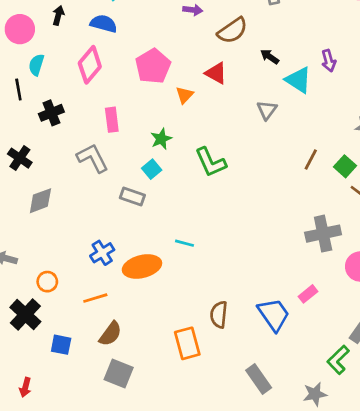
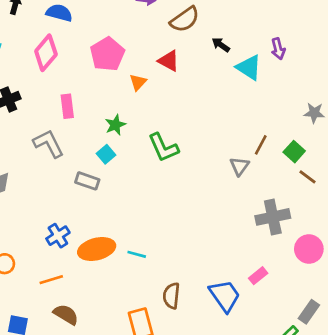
gray triangle: (267, 110) -> (239, 166), moved
cyan line: (185, 243) -> (137, 254), moved
brown semicircle: (110, 334) -> (66, 314), turned -95

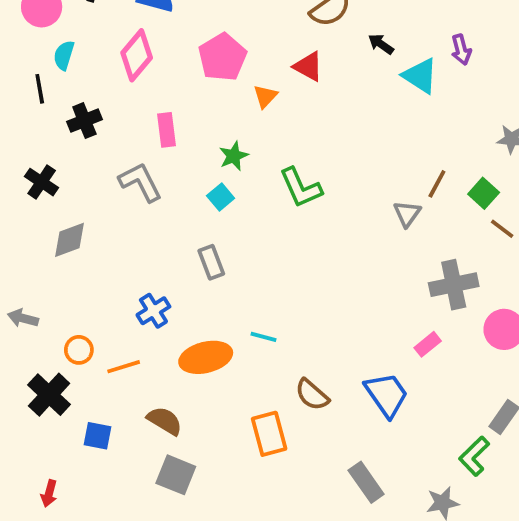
gray rectangle: (87, 181) -> (211, 262), moved, turned 50
orange ellipse: (97, 249) -> (206, 357), moved
pink rectangle: (258, 276) -> (428, 344), moved
orange line: (51, 280) -> (124, 367), moved
brown semicircle: (171, 296) -> (312, 395), turned -55

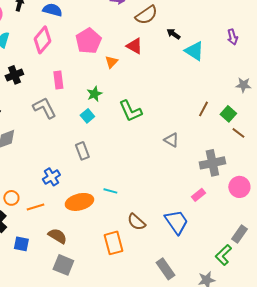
purple arrow: (461, 50) -> (232, 37), moved
gray triangle: (407, 214) -> (171, 140), moved, turned -35

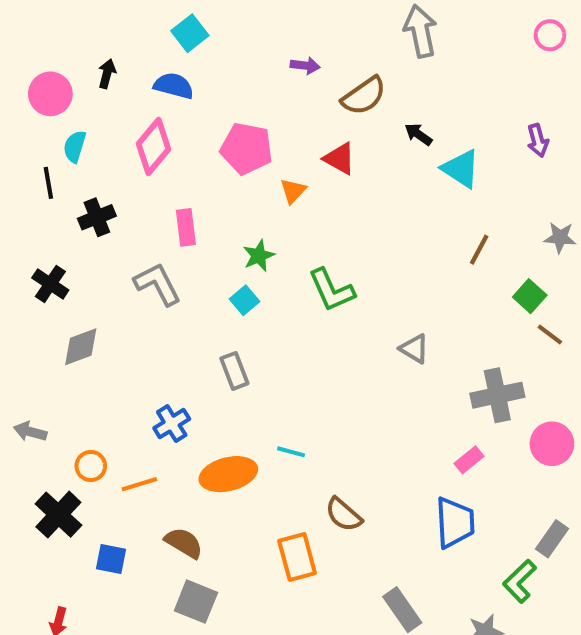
pink pentagon: (88, 41) -> (247, 148), turned -30
brown line: (203, 109) -> (479, 250), moved
blue trapezoid: (176, 222) -> (455, 523), moved, turned 32

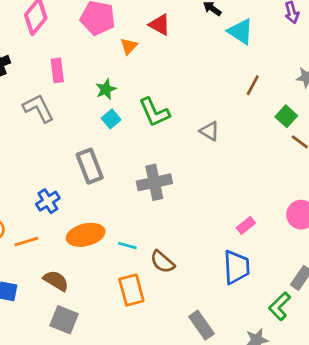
cyan square: (245, 300) -> (111, 119), moved
gray triangle: (414, 349) -> (210, 131), moved
gray rectangle: (234, 371) -> (90, 166), size x1.4
gray cross: (497, 395) -> (154, 182), moved
cyan line: (291, 452) -> (127, 246), moved

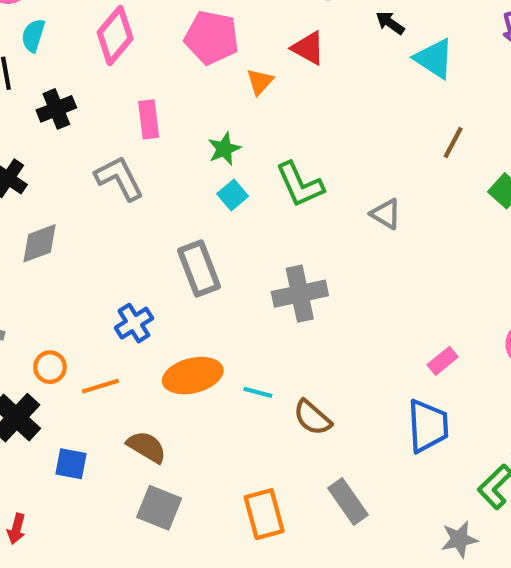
orange rectangle: (131, 290) -> (264, 514), moved
gray rectangle: (201, 325) -> (348, 501), moved

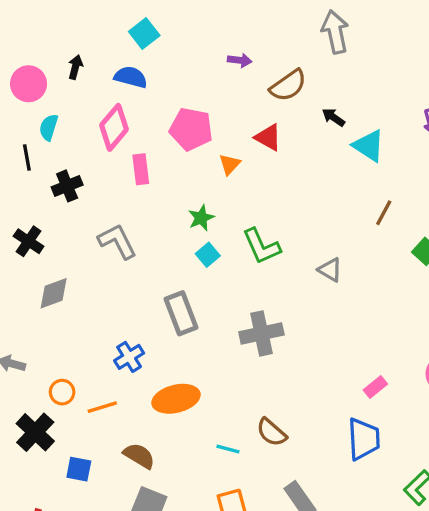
pink rectangle: (149, 119) -> (141, 169), moved
cyan line: (258, 392) -> (228, 449), moved

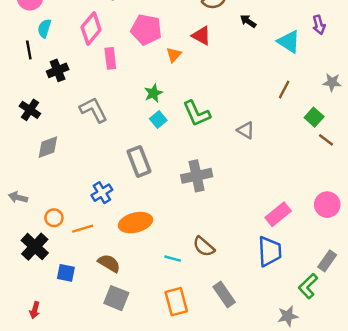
cyan triangle: (369, 146) -> (289, 42), moved
pink rectangle: (375, 387) -> (278, 214), size x1.5

